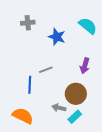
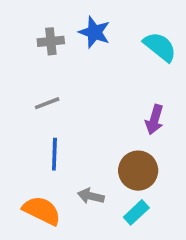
blue star: (57, 37) -> (94, 32), moved
gray line: (46, 70) -> (47, 103), moved
gray arrow: (59, 108) -> (91, 196), moved

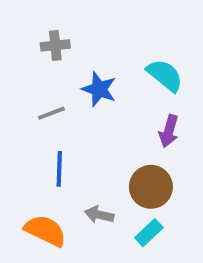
blue star: (94, 32) -> (99, 89), moved
cyan semicircle: (160, 47) -> (165, 75), moved

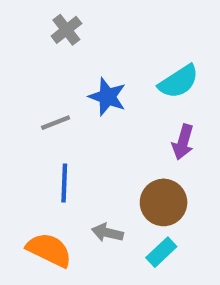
gray cross: (55, 45) -> (66, 30), moved, turned -32
cyan semicircle: (165, 75) -> (179, 82), turned 108

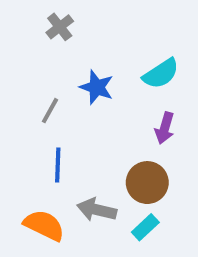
gray line: (56, 123) -> (50, 111), turned -40
gray arrow: (107, 233) -> (97, 210), size x1.4

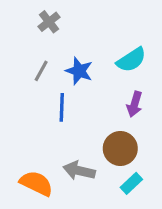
gray line: (50, 111) -> (41, 71), moved
blue line: (58, 165) -> (62, 107), moved
cyan rectangle: (145, 227) -> (131, 183), moved

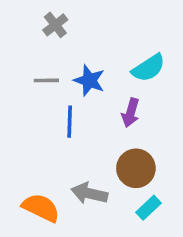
gray line: (41, 71) -> (46, 80), turned 60
purple arrow: (135, 104) -> (131, 113), moved

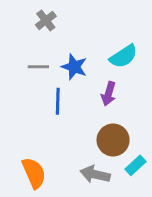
gray arrow: (89, 193) -> (95, 174), moved
orange semicircle: (41, 208) -> (34, 173), turned 40
cyan rectangle: (148, 208) -> (135, 165), moved

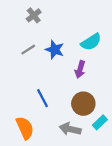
gray line: (38, 67) -> (28, 50), turned -32
blue line: (58, 101) -> (43, 98), moved, turned -30

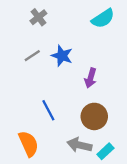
cyan semicircle: (91, 42) -> (103, 18), moved
cyan rectangle: (100, 122) -> (105, 151), moved

